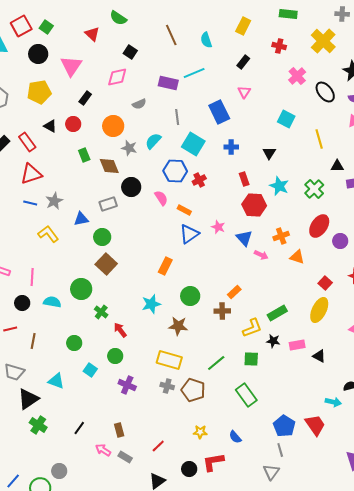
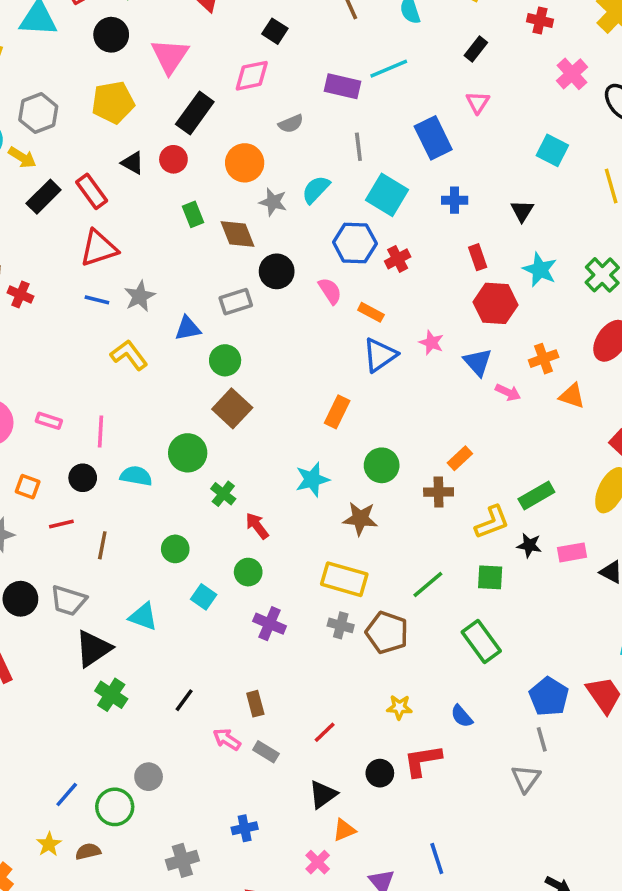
black rectangle: (85, 98) -> (195, 113), size x1.6

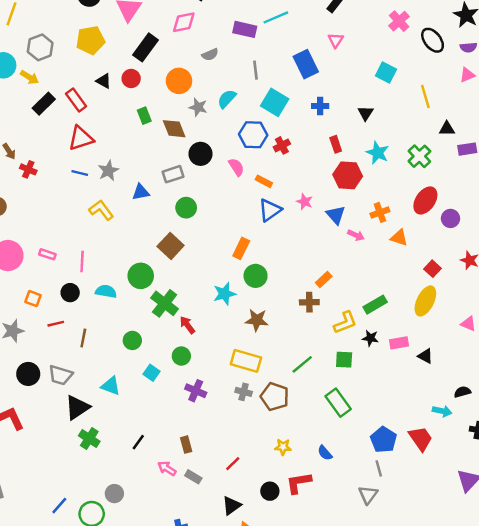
green circle: (225, 360) -> (186, 208), moved
green circle: (382, 465) -> (256, 276), moved
green cross: (223, 494) -> (165, 303), size x1.6

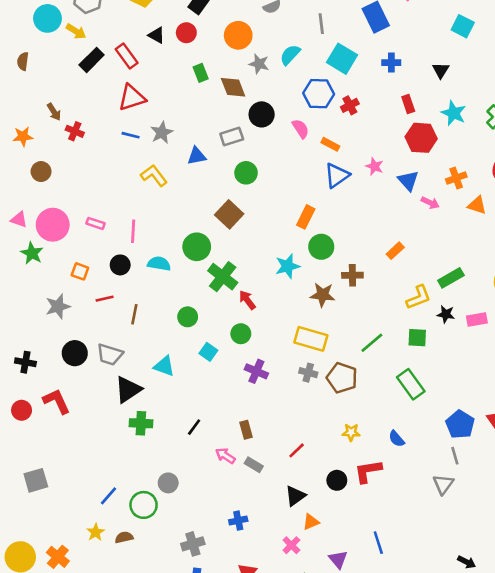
brown cross: (309, 302) -> (352, 275), moved
green cross: (89, 439) -> (141, 423), turned -30

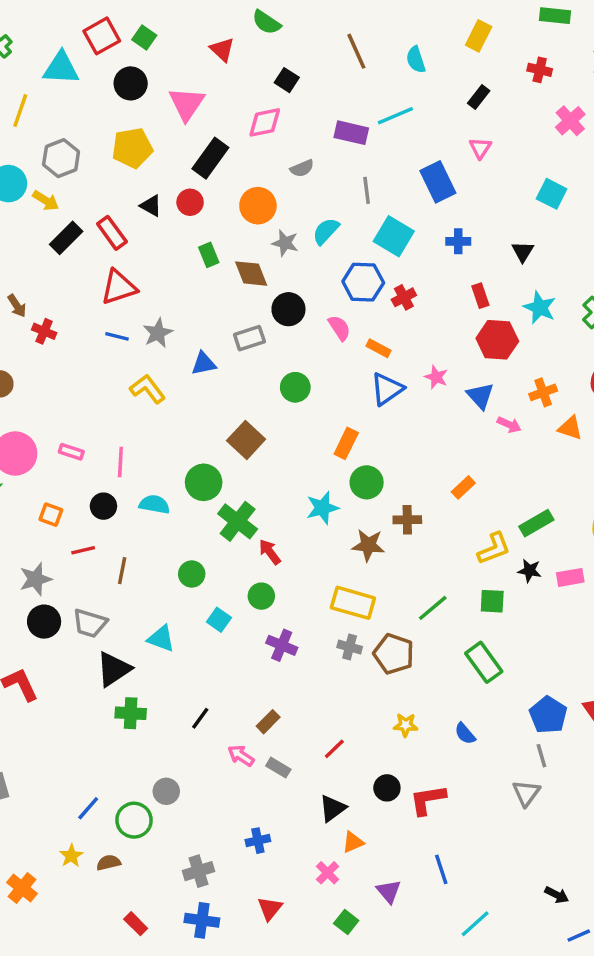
green circle: (246, 173) -> (295, 387), moved
gray star: (58, 306) -> (36, 579), moved
brown rectangle: (246, 430) -> (268, 722), turned 60
red L-shape: (368, 471) -> (428, 800), moved

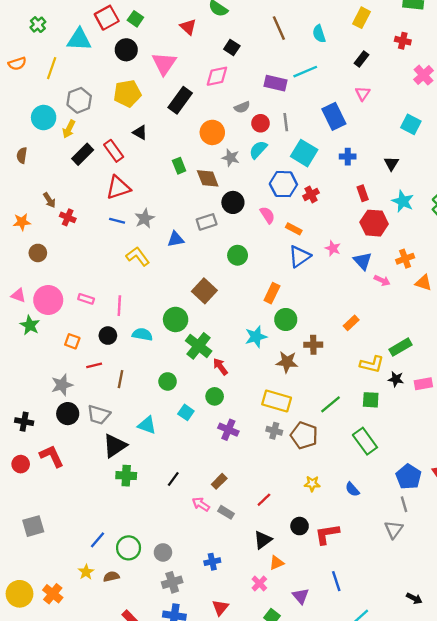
yellow arrow: (46, 201) -> (69, 129), turned 84
red circle: (190, 202) -> (261, 123), moved
yellow L-shape: (494, 549) -> (372, 364), turned 35
gray circle: (166, 791) -> (163, 552), moved

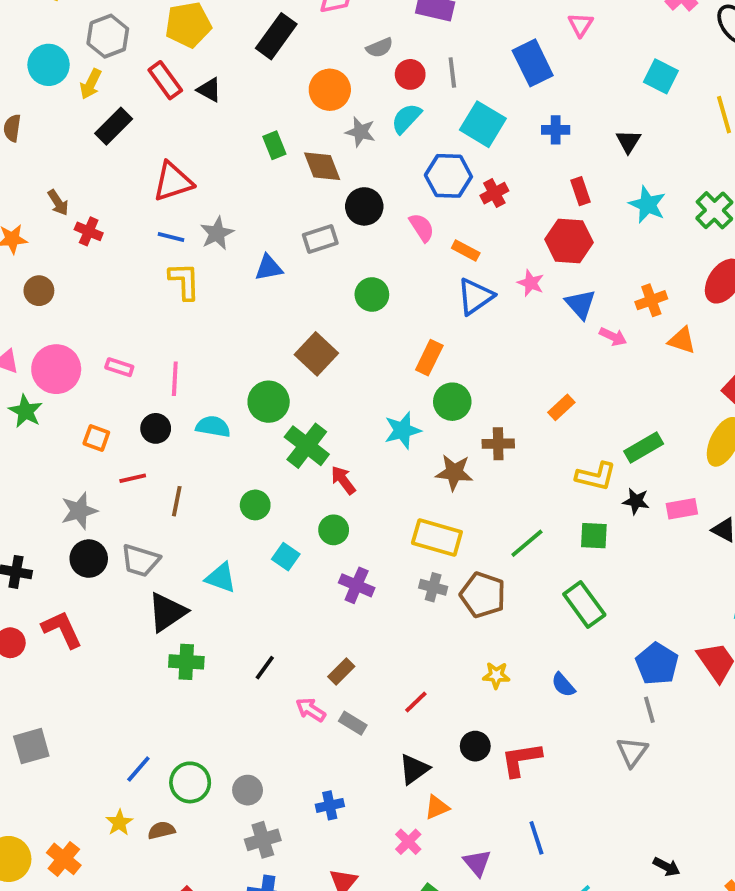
red rectangle: (114, 151) -> (165, 80), moved
red hexagon: (374, 223) -> (569, 241), moved
yellow L-shape: (138, 256) -> (184, 281), moved, turned 35

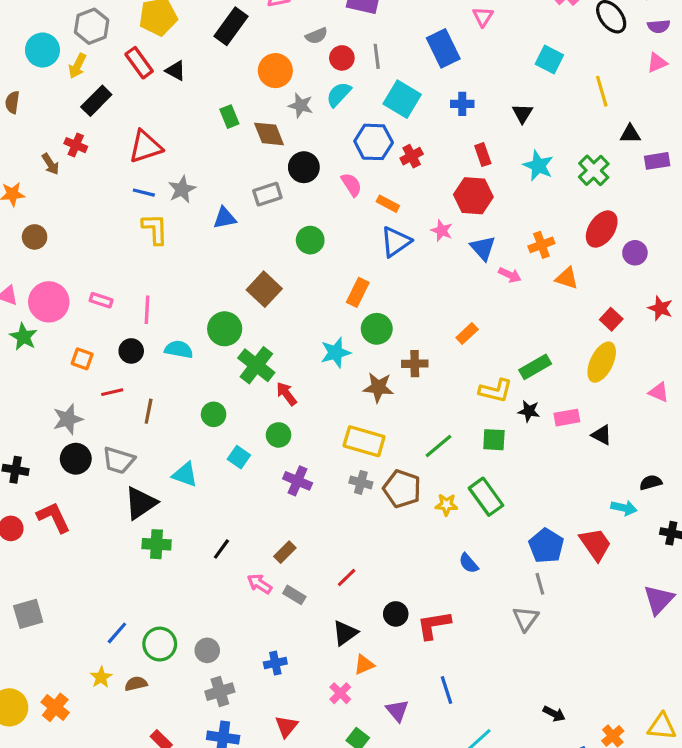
red cross: (89, 231) -> (76, 145), moved
yellow star: (496, 675) -> (446, 505), moved

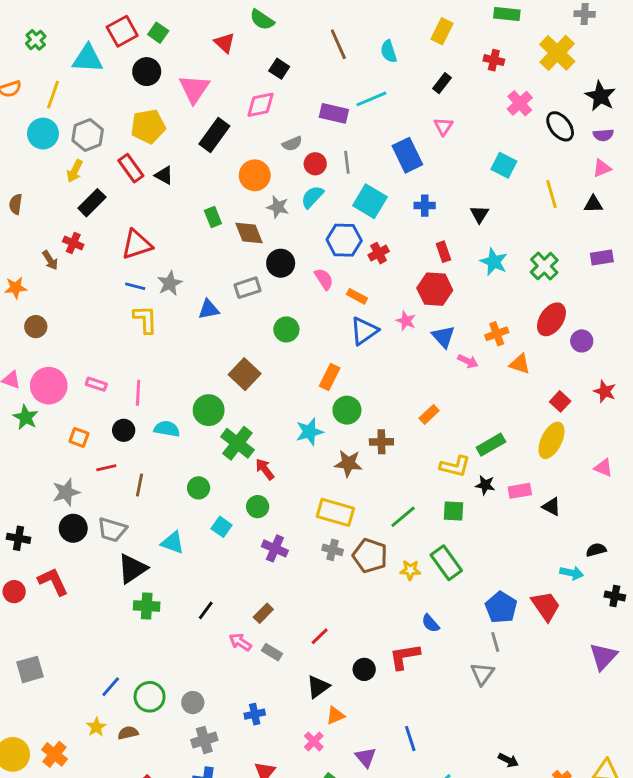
cyan circle: (42, 50) -> (43, 134), moved
black triangle: (630, 134) -> (593, 204), moved
red L-shape: (434, 625) -> (405, 656), moved

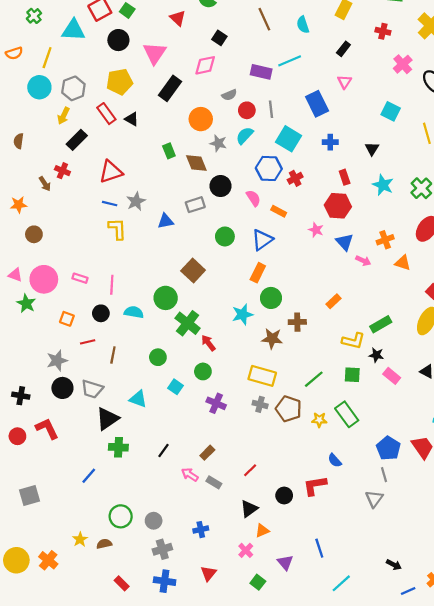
blue triangle: (364, 331) -> (262, 240), moved
pink rectangle: (520, 491) -> (392, 376), moved, turned 49
blue line: (111, 687) -> (89, 476), moved

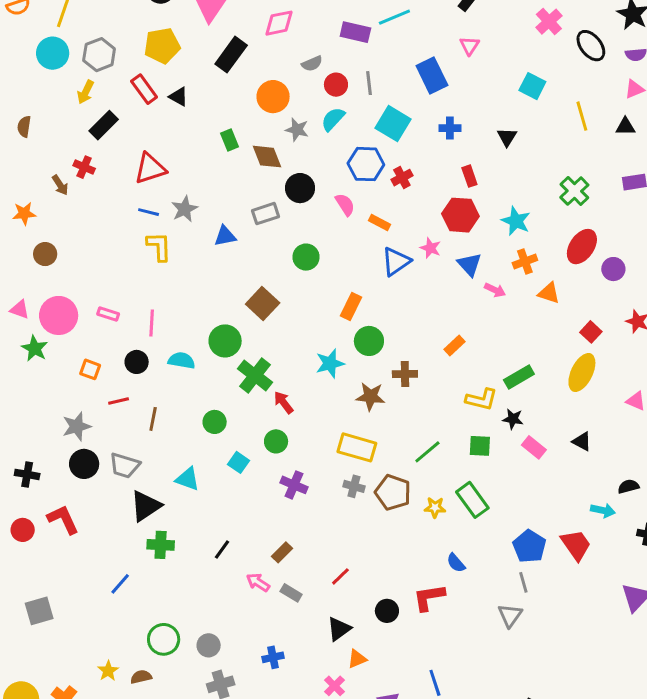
cyan star: (383, 185) -> (516, 221), moved
blue triangle: (262, 240) -> (396, 262), moved

